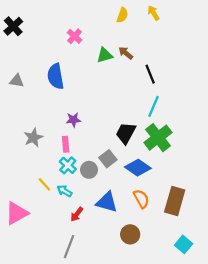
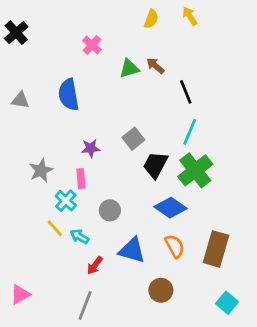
gray square: (108, 159) -> (133, 139), moved
cyan cross: (68, 165) -> (66, 201), moved
pink triangle: (17, 213) -> (20, 294), moved, size x0.7

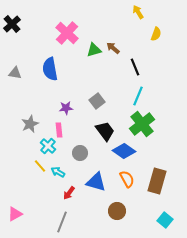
yellow semicircle: (151, 19) -> (156, 34), moved
pink cross: (92, 45) -> (67, 33), size x1.6
black trapezoid: (155, 165) -> (105, 131), moved, turned 115

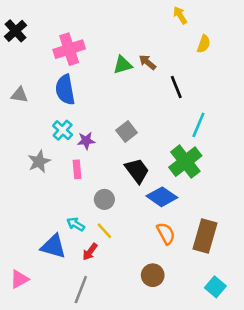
pink cross: (67, 33) -> (69, 49), moved, turned 30
cyan line: (138, 96) -> (198, 125), moved
cyan cross: (48, 146) -> (63, 130), moved
yellow line: (40, 166) -> (104, 231), moved
blue triangle: (96, 182) -> (53, 246), moved

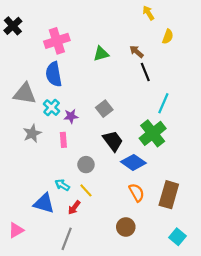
brown arrow: (147, 62) -> (137, 52), moved
gray triangle: (19, 95) -> (25, 94), moved, size x1.6

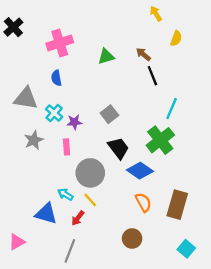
blue semicircle: (54, 74) -> (56, 78), size x0.6
gray circle: (86, 165) -> (90, 173), size x1.6

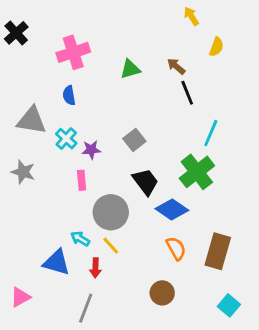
gray star: (34, 140) -> (23, 172), moved, turned -30
red arrow: (78, 218) -> (95, 268), turned -35

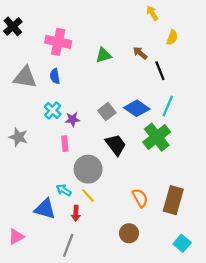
pink cross: (73, 52) -> (58, 42), turned 30
black line: (187, 93) -> (160, 71), moved
gray triangle: (31, 121) -> (25, 77), moved
blue diamond: (172, 209) -> (137, 108), moved

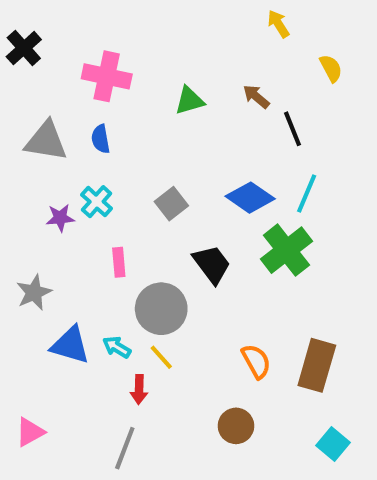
yellow semicircle: (172, 37) -> (331, 68), moved, turned -48
gray square: (107, 112) -> (171, 204), moved
purple star: (73, 119) -> (60, 218), moved
gray star: (18, 137) -> (34, 293), moved, turned 30
blue triangle: (45, 209) -> (70, 345), moved

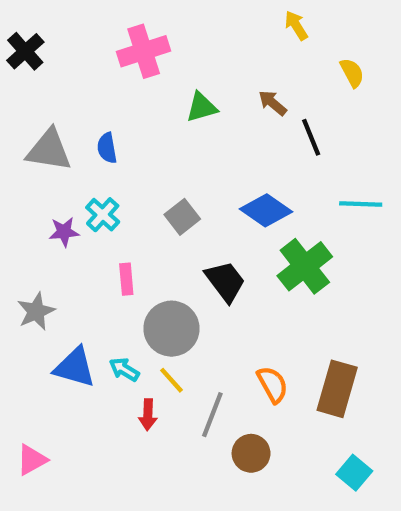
pink cross: (107, 76) -> (144, 51), moved, turned -30
cyan line: (307, 194) -> (361, 204), moved, turned 69
gray line: (125, 448) -> (212, 415), moved

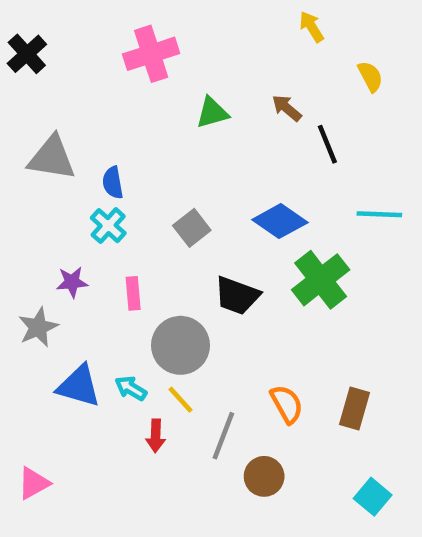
blue semicircle: (107, 148) -> (113, 183), moved
purple star: (64, 232) -> (72, 282), moved
black trapezoid: (225, 281) -> (237, 296), turned 147
brown rectangle: (337, 389) -> (354, 409), size x0.7

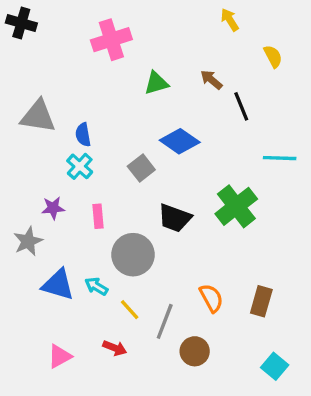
black cross: (27, 54) -> (21, 23), moved, turned -32
blue diamond: (280, 221) -> (180, 141), moved
yellow line: (180, 400) -> (130, 310), moved
red arrow: (156, 436) -> (115, 348), moved, turned -70
pink triangle: (34, 483) -> (60, 356), moved

